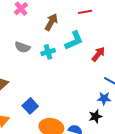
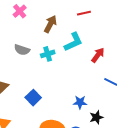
blue star: (104, 98) -> (80, 102), moved
blue square: (30, 106) -> (33, 98), moved

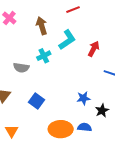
brown arrow: (50, 24) -> (42, 26), turned -36
gray semicircle: (22, 50) -> (21, 68), moved

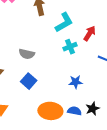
cyan cross: (44, 56) -> (70, 47), moved
gray semicircle: (21, 68) -> (27, 54), moved
black star: (102, 111) -> (93, 109), moved

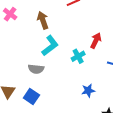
cyan L-shape: (64, 22) -> (50, 46), moved
blue square: (29, 81) -> (31, 96), moved

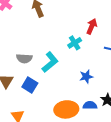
cyan L-shape: (50, 46) -> (50, 62), moved
gray semicircle: (36, 69) -> (24, 58), moved

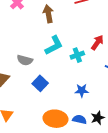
cyan L-shape: (50, 62) -> (54, 45), moved
blue square: (30, 85) -> (40, 83), moved

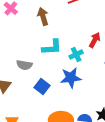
cyan L-shape: (54, 45) -> (52, 47), turned 30
blue star: (82, 91) -> (71, 78), moved, size x1.5

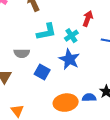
blue star: (71, 78) -> (69, 59), turned -30

